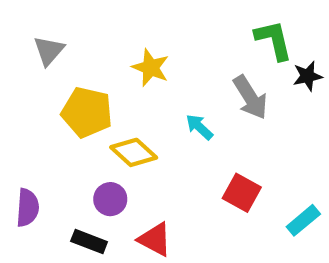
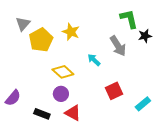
yellow pentagon: (87, 112) -> (41, 40), moved, turned 30
red square: (242, 193) -> (114, 91), turned 36
purple circle: (110, 199) -> (61, 94), moved
purple semicircle: (28, 208) -> (13, 98), turned 36

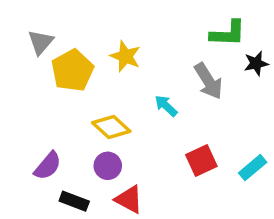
green L-shape: (129, 19) -> (228, 33), turned 105
purple semicircle: (13, 98) -> (48, 166), moved
cyan rectangle: (143, 104) -> (253, 168), moved

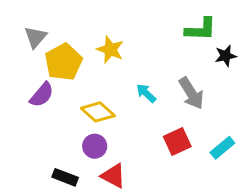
gray arrow: (208, 81) -> (191, 93), moved
purple semicircle: (48, 166) -> (42, 95), moved

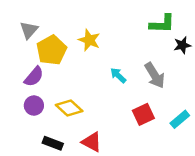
yellow diamond: (98, 112) -> (69, 108), moved
purple circle: (95, 146) -> (34, 106), moved

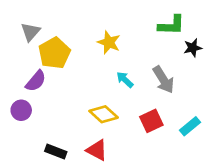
yellow star: (89, 40) -> (109, 42), moved
purple circle: (34, 106) -> (21, 110), moved
yellow diamond: (69, 108) -> (104, 114), moved

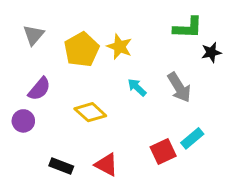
yellow pentagon: (54, 53) -> (82, 50), moved
yellow diamond: (104, 114) -> (90, 112), moved
red square: (151, 121) -> (163, 152), moved
cyan rectangle: (190, 126) -> (192, 138), moved

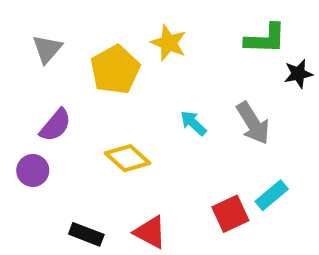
yellow star: (119, 47) -> (169, 43), moved

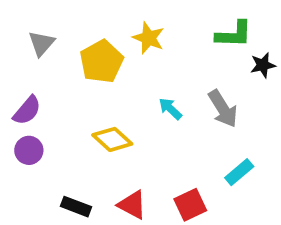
purple semicircle: (55, 125) -> (27, 110), moved
red square: (230, 214) -> (190, 205), moved

